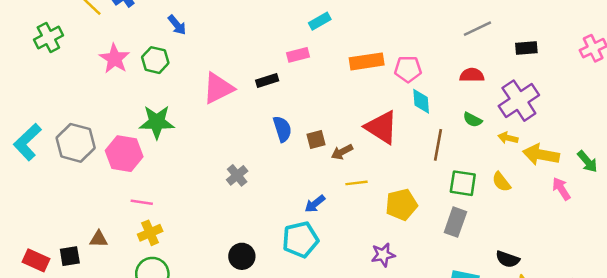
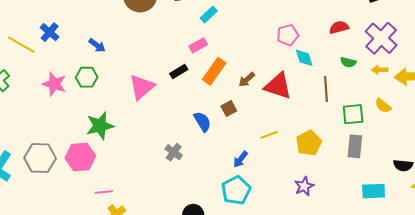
orange rectangle: (367, 61) -> (214, 71), moved, turned -32
blue semicircle: (282, 129) -> (202, 122), moved
brown arrow: (342, 152) -> (247, 80), moved

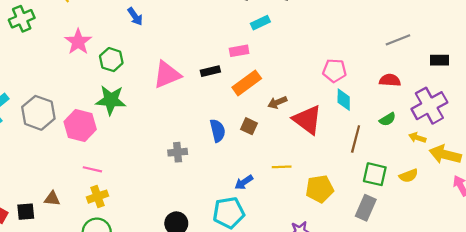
green semicircle: (348, 62) -> (388, 119), turned -63
green hexagon: (87, 77) -> (111, 60), moved
yellow semicircle: (383, 106) -> (409, 176), turned -78
brown square: (229, 109) -> (249, 126), turned 35
gray cross: (174, 152) -> (178, 152), turned 30

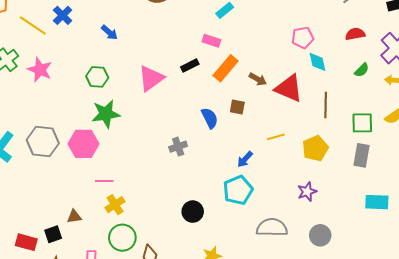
pink star: (78, 42) -> (40, 70), moved
pink rectangle: (239, 51) -> (211, 41), turned 42
brown arrow: (277, 102) -> (258, 79), turned -114
brown line: (356, 139) -> (326, 105), moved

